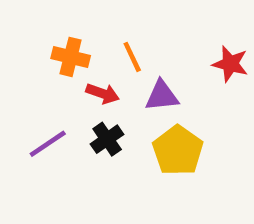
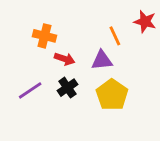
orange line: (132, 57) -> (115, 36), moved
red star: (230, 64) -> (145, 22), moved

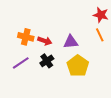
orange cross: (45, 36) -> (26, 37), moved
orange line: (115, 36) -> (100, 35), moved

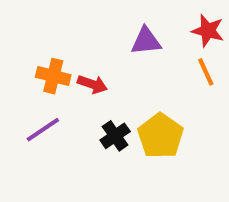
purple triangle: (71, 42) -> (146, 41), moved
black cross: (47, 61) -> (115, 136), moved

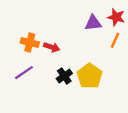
purple triangle: (146, 41) -> (93, 23), moved
orange line: (206, 72) -> (115, 40), turned 49

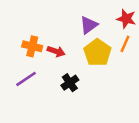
purple triangle: (93, 23) -> (89, 25), moved, turned -30
yellow pentagon: (90, 76) -> (97, 53), moved

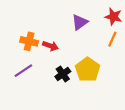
yellow pentagon: (97, 53) -> (88, 70), moved

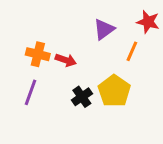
orange line: (112, 39) -> (132, 51), moved
purple line: (23, 71) -> (30, 92), turned -36

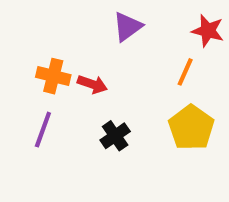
purple triangle: (104, 29) -> (127, 27), moved
yellow pentagon: (114, 91) -> (191, 128), moved

